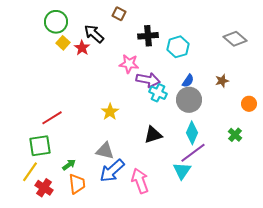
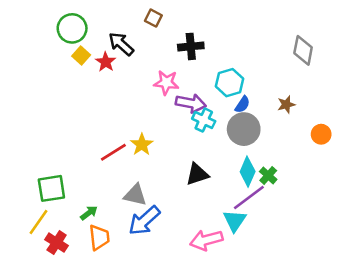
gray diamond: (235, 39) -> (303, 50), turned 60
cyan hexagon: (178, 47) -> (230, 83), moved
red line: (52, 118) -> (113, 152), moved
green cross: (235, 135) -> (268, 175), moved
pink arrow: (140, 181) -> (206, 240), moved, turned -85

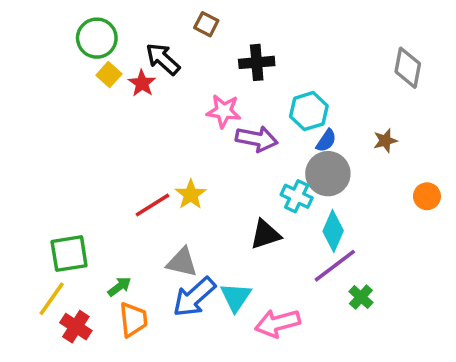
cyan cross: (204, 120) -> (297, 196), moved
orange circle: (321, 134) -> (427, 196), moved
green cross: (268, 175) -> (361, 297), moved
cyan triangle: (235, 221) -> (236, 297), moved

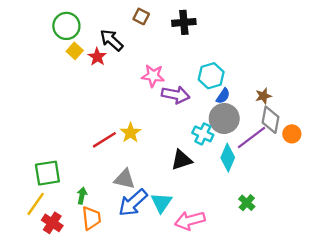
black cross: (257, 62) -> (184, 22), moved
gray diamond: (408, 68) -> (270, 120), moved
purple line: (335, 266) -> (251, 137), moved
green arrow: (119, 287) -> (82, 196), turned -42

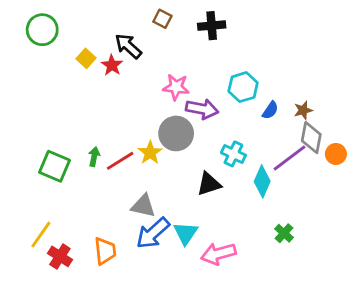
green circle: (66, 26) -> (42, 30), moved
blue semicircle: (223, 96) -> (270, 110), moved
gray circle: (224, 118) -> (176, 133), moved
green square: (47, 173) -> (55, 166), moved, turned 32
green arrow: (82, 196) -> (94, 157), moved

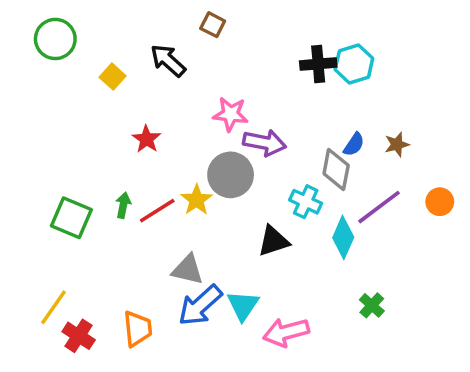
black cross: (212, 26) -> (318, 64), moved
red star: (112, 65) -> (146, 139), moved
cyan hexagon: (243, 87) -> (354, 64), moved
gray diamond: (311, 138) -> (336, 169), moved

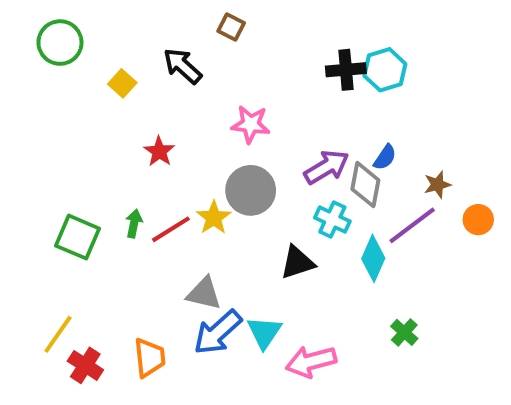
purple arrow: (265, 143) -> (327, 167), moved, turned -42
brown star: (397, 144) -> (437, 185), moved

